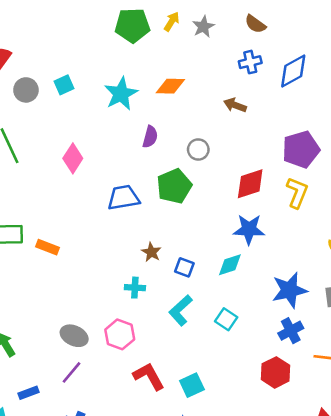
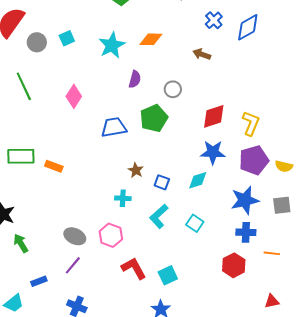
blue cross: (250, 62) -> (214, 20), turned -30
purple pentagon: (301, 149) -> (254, 160), moved
blue cross: (291, 331) -> (246, 232), turned 30

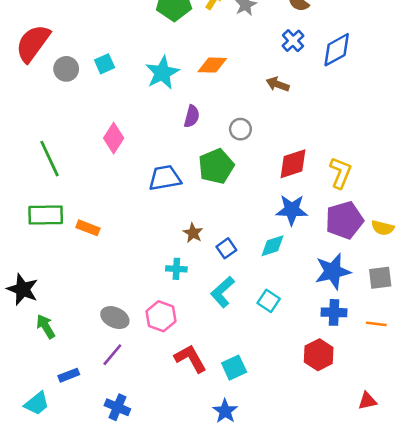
green line: (24, 86) -> (50, 159), moved
blue square: (162, 182) -> (226, 248), turned 35
orange line: (272, 253) -> (376, 324), moved

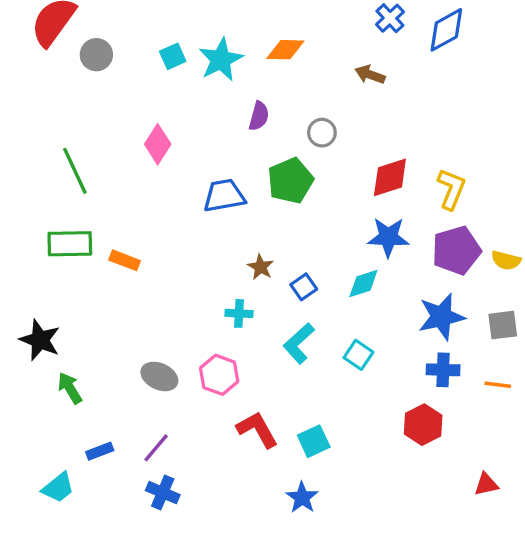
cyan square: (105, 64) -> (173, 56), moved
purple line: (112, 355) -> (156, 448), moved

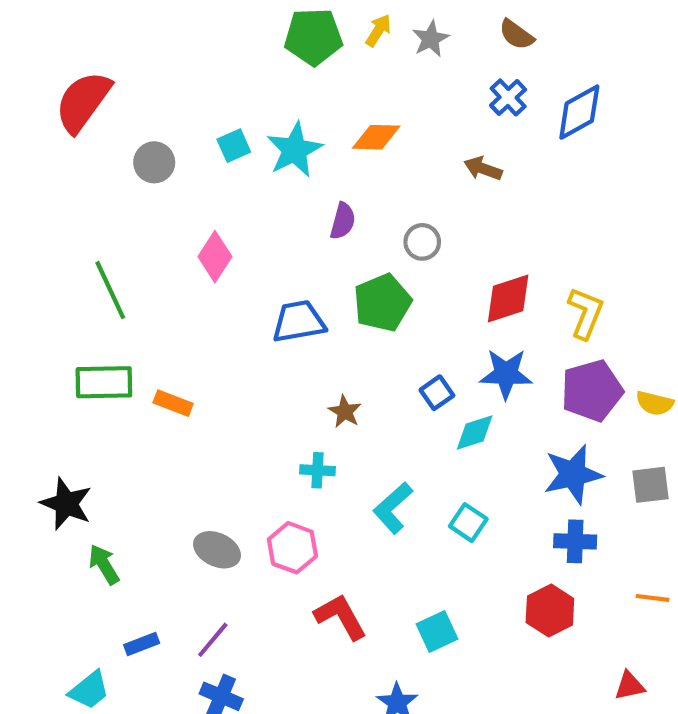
gray circle: (96, 55) -> (154, 162), moved
blue square: (304, 287) -> (437, 393), moved
orange line: (498, 385) -> (653, 598), moved
cyan square: (314, 441) -> (437, 631), moved

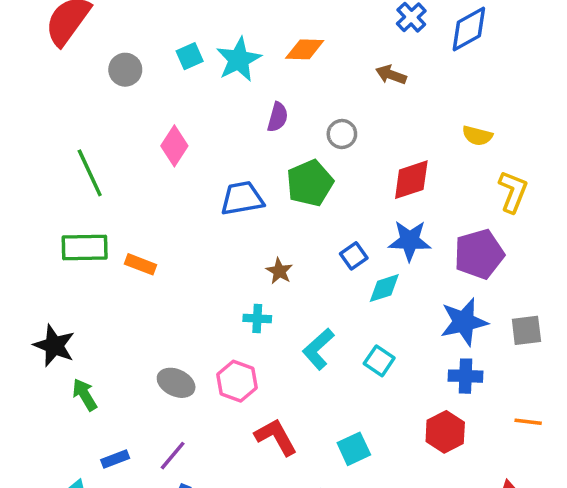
yellow L-shape: (586, 313) -> (513, 192), moved
yellow semicircle: (655, 403) -> (477, 136), moved

